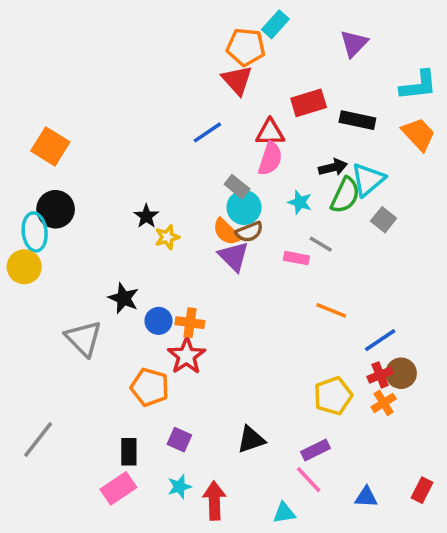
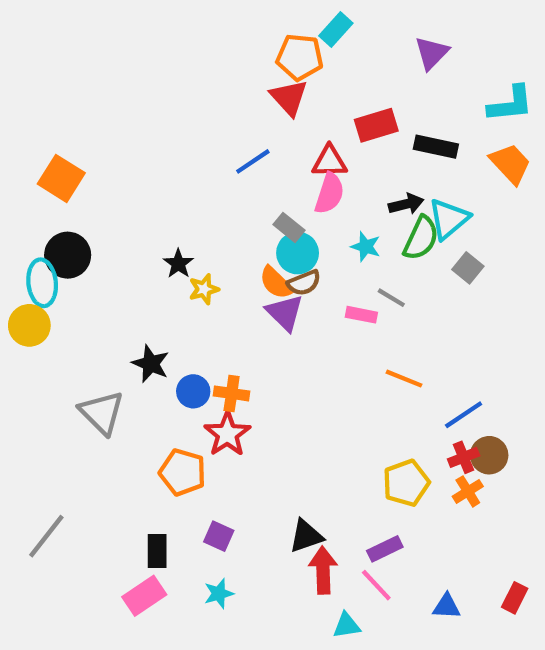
red arrow: (214, 501) -> (323, 570), moved

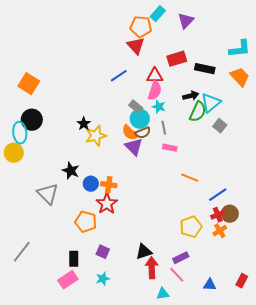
purple triangle: (432, 53) -> (186, 21), moved
cyan star: (366, 247) -> (159, 107), moved
yellow star: (204, 289) -> (96, 136), size x1.5
gray line: (391, 298) -> (164, 128), moved, turned 48

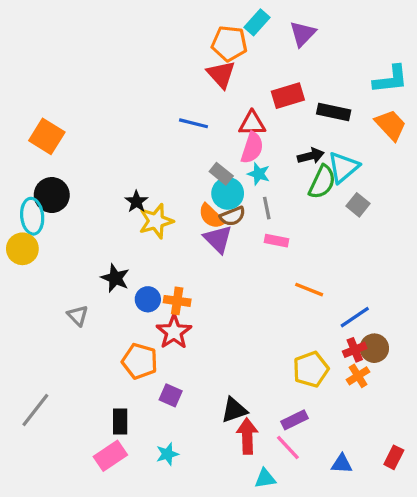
blue line: (119, 76) -> (193, 123), turned 48
gray triangle: (48, 194) -> (78, 316), size x0.6
purple square: (103, 252) -> (171, 395), moved

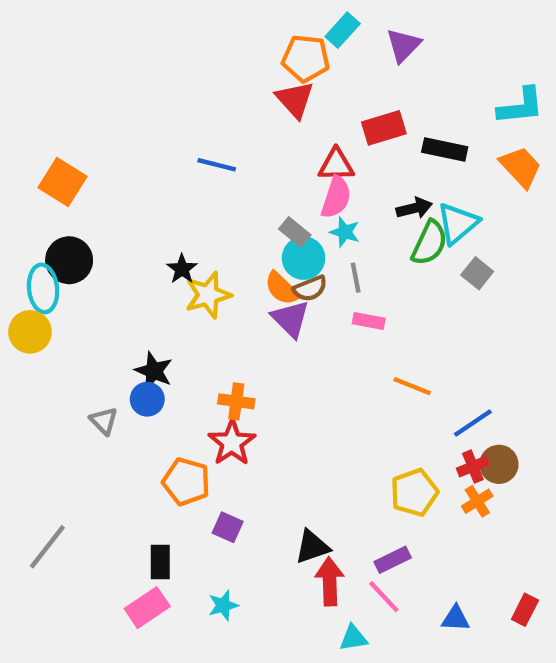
blue line: (193, 123) -> (217, 165), moved
blue circle: (148, 299) -> (147, 399), moved

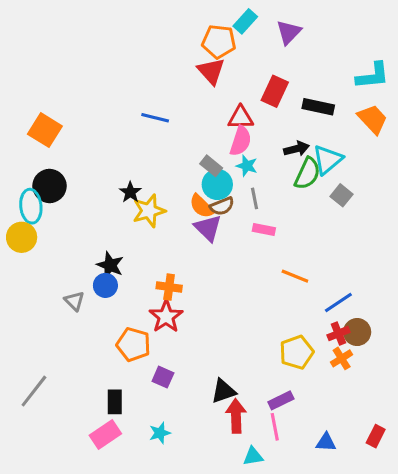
red rectangle: (384, 128) -> (275, 91), turned -48
pink line: (384, 597) -> (275, 427), turned 32

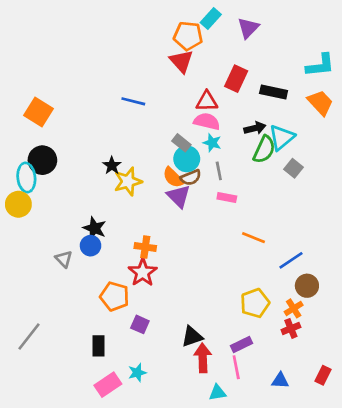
pink semicircle: (241, 141) -> (207, 121), turned -95
red cross: (338, 334) -> (291, 328), moved
pink rectangle: (105, 435) -> (108, 385), moved

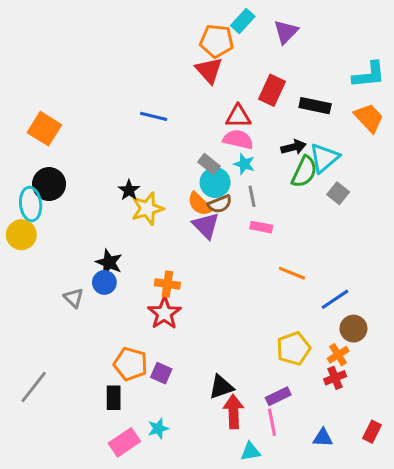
orange pentagon: (115, 296) -> (131, 364), moved

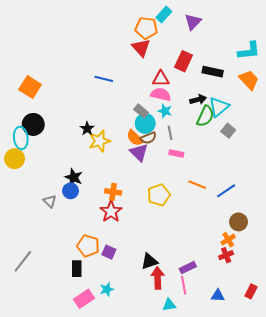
blue line: (335, 299) -> (226, 191), moved
yellow pentagon: (294, 349) -> (159, 195), moved

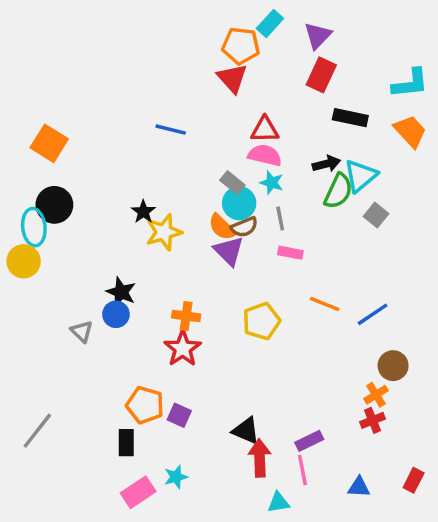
red rectangle: (184, 61) -> (321, 75), moved
black triangle: (149, 261) -> (246, 431), turned 42

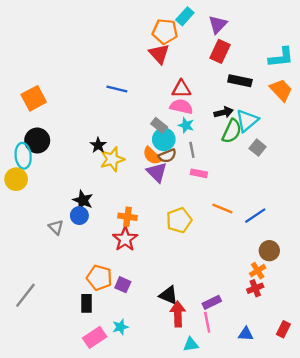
orange square: (49, 143) -> (34, 98), turned 30

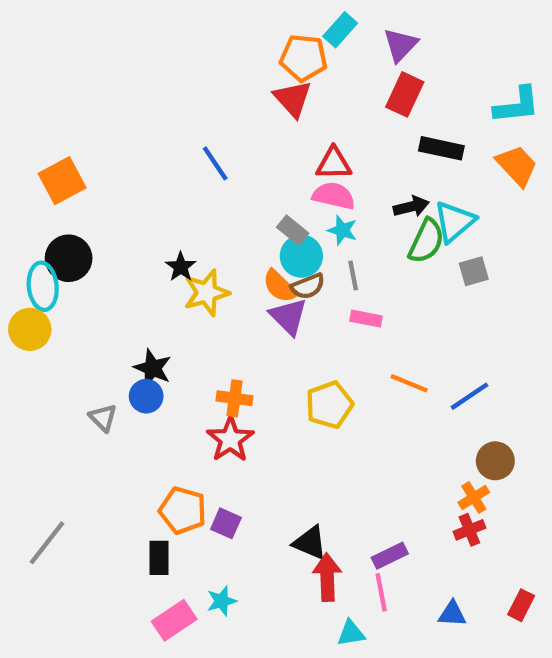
blue line: (117, 89) -> (215, 163), turned 42
gray square: (258, 148) -> (474, 271), turned 35

